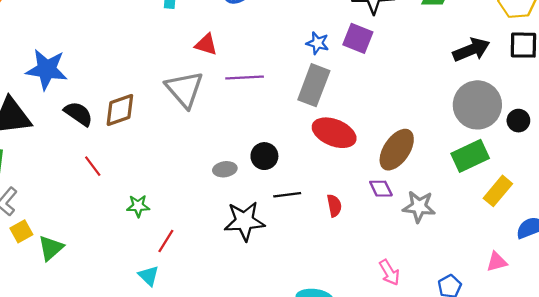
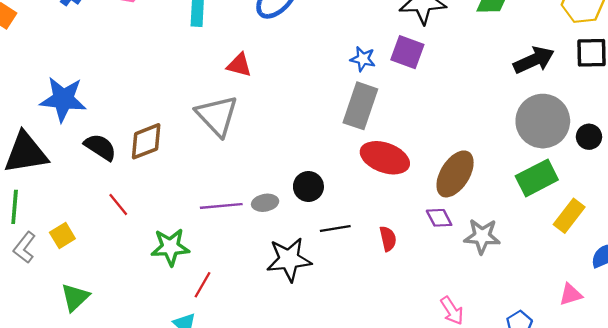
purple line: (245, 77) -> (221, 206), moved
green star: (138, 206) -> (170, 247), size x1.5
yellow square: (21, 231) -> (62, 236), moved

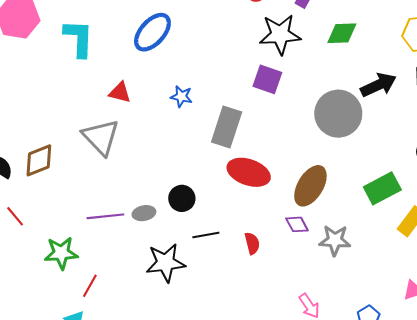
blue star: (363, 59) -> (181, 96), moved
gray circle: (543, 121) -> (338, 114), moved

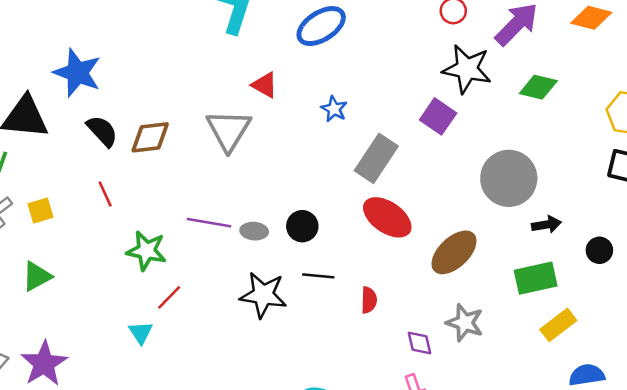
black arrow: (378, 85) -> (546, 225), moved, size x0.7
purple diamond: (297, 224) -> (420, 343), moved

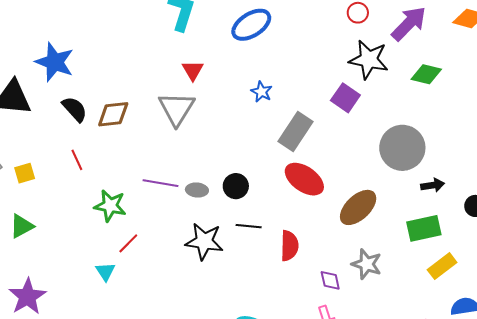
red triangle: (265, 85) -> (193, 70), moved, turned 30
red semicircle: (369, 300) -> (289, 246), size x1.4

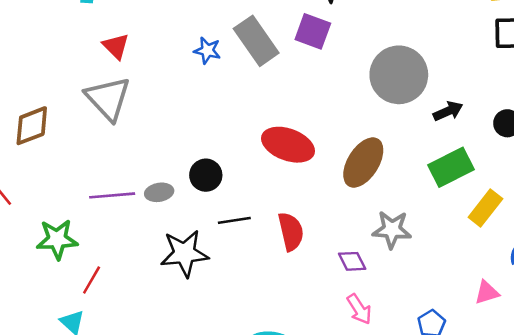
gray rectangle: (296, 132) -> (256, 41), moved, turned -54

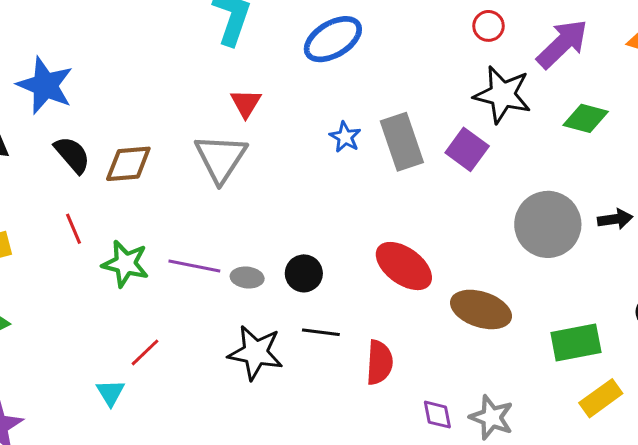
black arrow: (448, 111) -> (615, 219), moved
brown ellipse: (363, 162) -> (481, 309), turned 60
gray star: (392, 230) -> (491, 417), moved
green star: (57, 239) -> (125, 264), moved

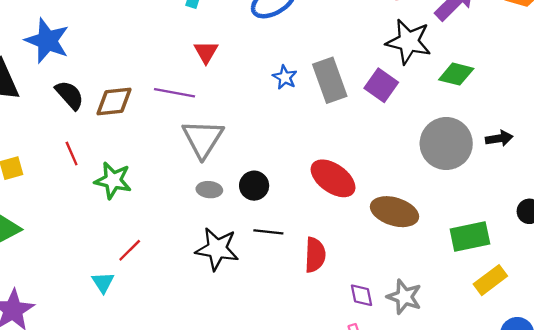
green diamond: (586, 118) -> (456, 74), moved
gray triangle: (221, 158) -> (203, 139), moved
purple line: (194, 266) -> (174, 93), moved

